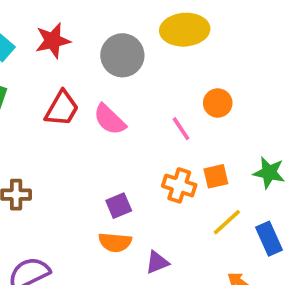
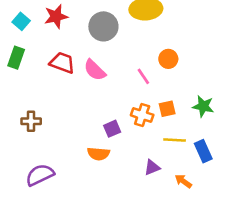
red trapezoid: (62, 108) -> (62, 63), turned -100
purple square: (119, 206) -> (112, 129), moved
yellow line: (227, 222) -> (175, 140), turned 45
purple triangle: (157, 262) -> (152, 167), moved

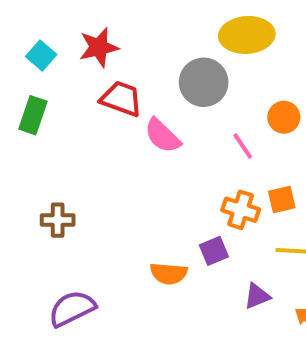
gray circle: (103, 26) -> (204, 82), moved
red trapezoid: (62, 63) -> (121, 99), moved
purple square: (112, 129) -> (214, 251), moved

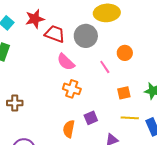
red trapezoid: (121, 99) -> (55, 34), moved
orange cross: (241, 210) -> (72, 89), moved
orange semicircle: (169, 274) -> (69, 129), turned 96

